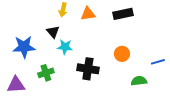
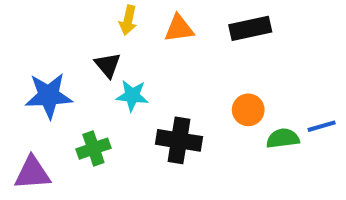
green semicircle: (139, 81) -> (283, 138), moved

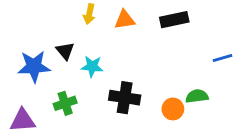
black triangle: (108, 65) -> (65, 51), moved
orange circle: (248, 110) -> (173, 109), moved
blue line: (322, 126) -> (222, 58), moved

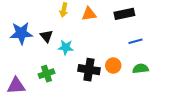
blue line: (222, 58) -> (135, 41), moved
blue star: (34, 66) -> (21, 33), moved
orange circle: (173, 109) -> (113, 66), moved

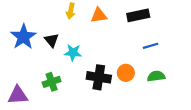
blue star: (21, 33) -> (23, 37), turned -30

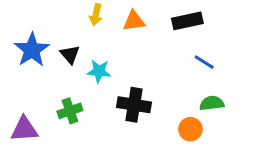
blue line: (151, 46) -> (204, 62), turned 48
orange circle: (126, 73) -> (190, 129), moved

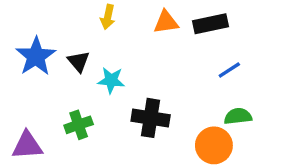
orange triangle: (134, 21) -> (166, 22), moved
blue line: (204, 62) -> (229, 70), turned -65
orange circle: (190, 129) -> (214, 145), size x1.4

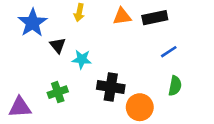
blue star: (36, 56) -> (33, 23), moved
green semicircle: (238, 116) -> (175, 86), turned 108
orange circle: (214, 145) -> (140, 107), moved

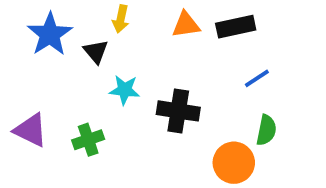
black triangle: (58, 45) -> (96, 52), moved
black cross: (111, 87) -> (178, 111), moved
purple triangle: (20, 107) -> (31, 130), moved, turned 30
orange circle: (140, 107) -> (234, 163), moved

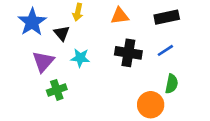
black rectangle: (236, 27) -> (167, 17), moved
black cross: (178, 111) -> (128, 53), moved
purple triangle: (31, 130) -> (43, 62), moved, turned 45

